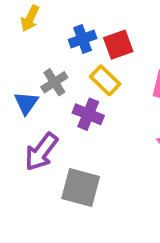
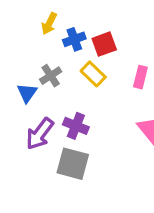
yellow arrow: (30, 18) -> (49, 24), moved
purple cross: (88, 114) -> (76, 126), moved

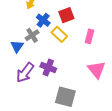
blue cross: (74, 39) -> (43, 20), moved, turned -32
gray square: (73, 164) -> (65, 97), moved

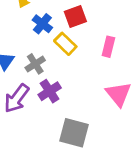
gray cross: (32, 35) -> (35, 64), moved
purple cross: (48, 68) -> (50, 91), turned 35

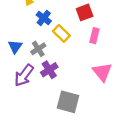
red square: (75, 17) -> (85, 12), moved

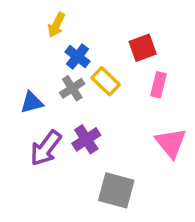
blue triangle: (15, 47) -> (32, 102), turned 40
gray cross: (38, 49) -> (72, 88), moved

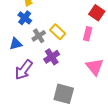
red square: (143, 48) -> (97, 13), moved, turned -35
blue cross: (77, 57) -> (25, 18), moved
purple cross: (86, 139) -> (52, 57), moved

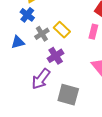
purple arrow: (24, 70) -> (41, 79), moved

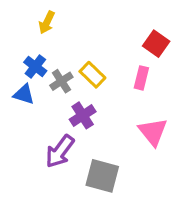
blue cross: (27, 15) -> (35, 67), moved
blue triangle: (18, 42) -> (24, 94), turned 32

